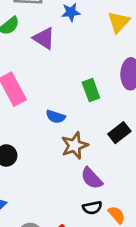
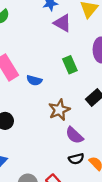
purple triangle: (44, 38) -> (62, 23), moved
blue semicircle: (56, 117) -> (34, 80), moved

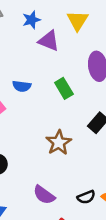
blue semicircle: (34, 80) -> (22, 86), moved
purple semicircle: (74, 135) -> (44, 195), moved

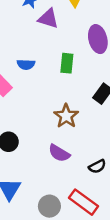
green rectangle: (64, 88) -> (67, 63), turned 42
purple semicircle: (44, 195) -> (59, 153), moved

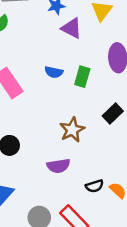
blue semicircle: (26, 64) -> (54, 72), moved
purple semicircle: (59, 153) -> (58, 166), turned -50

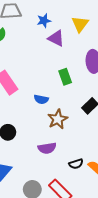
blue semicircle: (54, 72) -> (41, 99), moved
green rectangle: (82, 77) -> (65, 77), turned -35

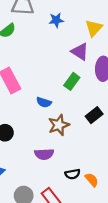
purple triangle: (56, 38) -> (80, 52), moved
green rectangle: (65, 77) -> (72, 81), turned 49

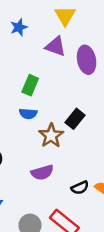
blue star: (56, 20) -> (19, 27), moved
green rectangle: (72, 81) -> (30, 85), moved
black rectangle: (94, 115) -> (75, 119), moved

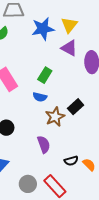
yellow triangle: (65, 16) -> (69, 25), moved
blue star: (19, 27) -> (43, 29), size x1.6
purple semicircle: (42, 172) -> (44, 144), turned -102

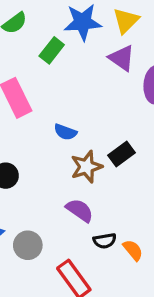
green rectangle: (45, 75) -> (52, 50), moved
purple semicircle: (44, 144) -> (80, 210), moved, turned -42
gray circle: (28, 184) -> (28, 245), moved

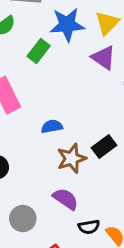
blue semicircle: (65, 132) -> (52, 126), turned 150
gray circle: (28, 245) -> (23, 219), moved

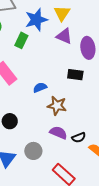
black rectangle: (104, 146) -> (75, 75), moved, turned 56
brown star: (72, 158) -> (57, 106), turned -30
black semicircle: (89, 227) -> (79, 137), moved

